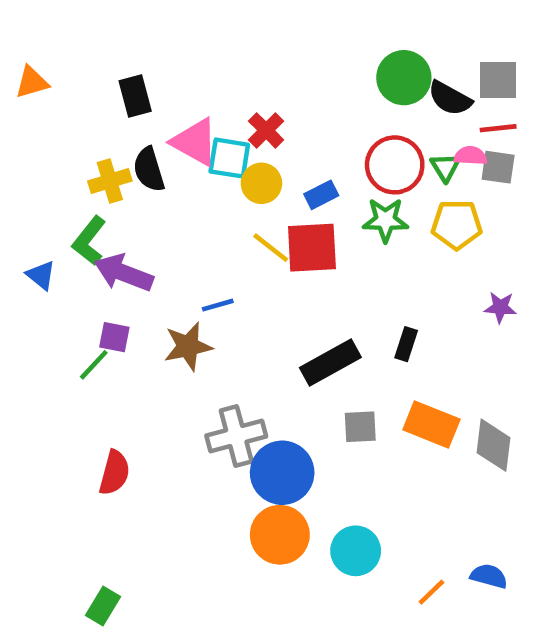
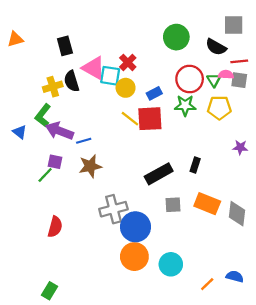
green circle: (404, 78) -> (176, 37), moved
gray square: (498, 80) -> (234, 25), moved
blue line: (218, 305) -> (84, 141), moved

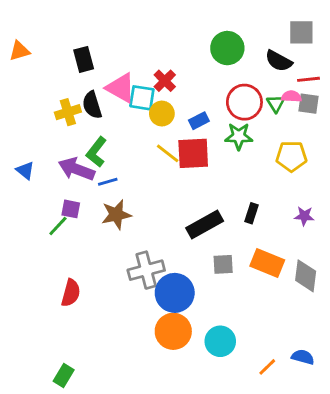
yellow pentagon: (219, 108) -> (291, 156), moved
green L-shape: (43, 115) -> (96, 152), moved
purple star: (240, 147) -> (304, 216), moved

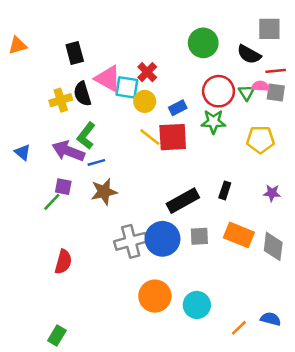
blue circle: (175, 293) -> (163, 239), moved

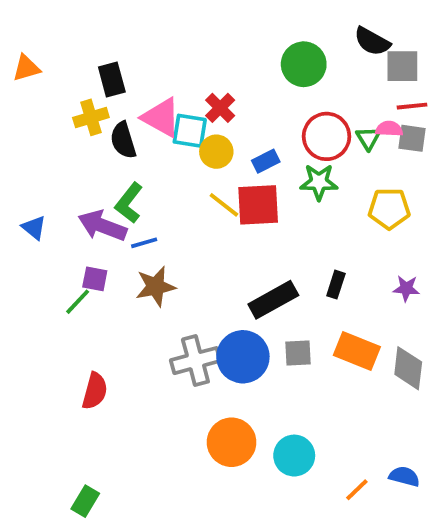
gray square: (269, 29) -> (402, 66), moved
black semicircle: (249, 54) -> (372, 41), moved
yellow cross: (61, 100) -> (91, 117), moved

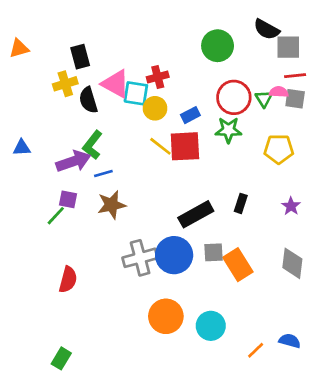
red cross: (220, 108) -> (158, 77), turned 30
purple arrow: (102, 226) -> (73, 161), turned 140
blue triangle: (34, 228) -> (22, 148), moved, turned -42
purple star: (406, 288) -> (291, 206), turned 30
orange rectangle: (357, 351) -> (238, 265), moved, turned 36

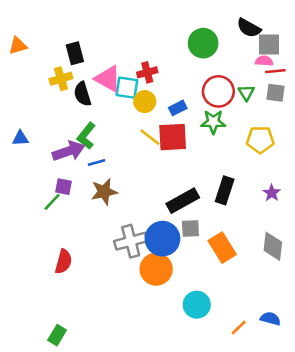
pink semicircle: (279, 92) -> (264, 61), moved
black rectangle: (241, 203) -> (225, 190), size x1.5
gray square: (213, 252) -> (190, 229), moved
orange circle: (166, 316) -> (156, 269), moved

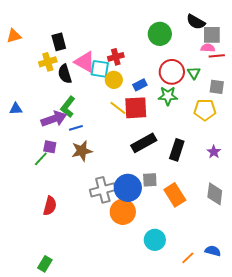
gray square: (275, 93) -> (217, 87), moved
black rectangle: (183, 201) -> (144, 143), moved

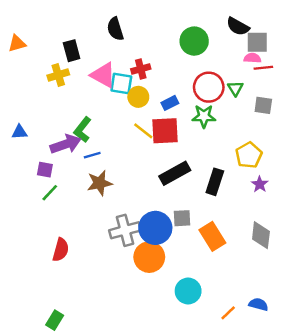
black semicircle: (65, 74) -> (115, 29), moved
yellow pentagon: (205, 110) -> (249, 155), moved, turned -30
purple square: (50, 147) -> (45, 170), moved

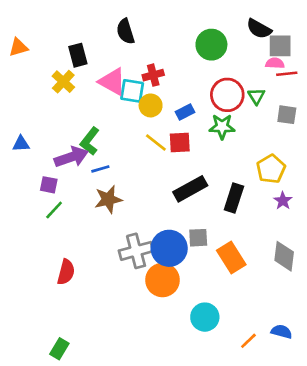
yellow cross: (58, 75) -> (63, 82), turned -30
red square: (165, 131) -> (180, 142), size x0.7

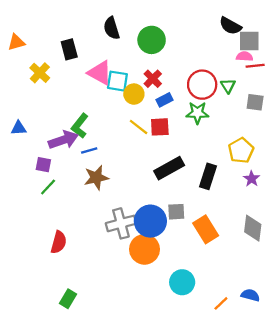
green circle: (211, 45) -> (152, 40), moved
red cross: (153, 75) -> (153, 79), moved, turned -30
yellow cross: (63, 82) -> (40, 73), moved
green rectangle: (59, 349) -> (68, 299), moved

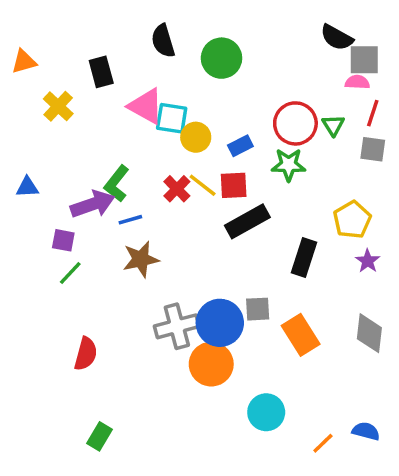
red line: (255, 66) -> (373, 113), moved, turned -66
red cross: (153, 79) -> (177, 189), moved
black rectangle: (169, 168) -> (247, 221), moved

